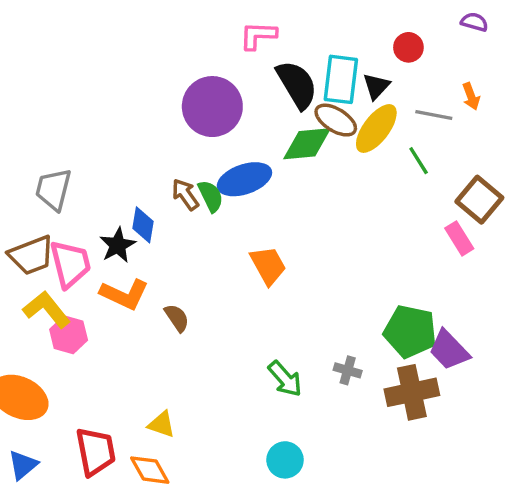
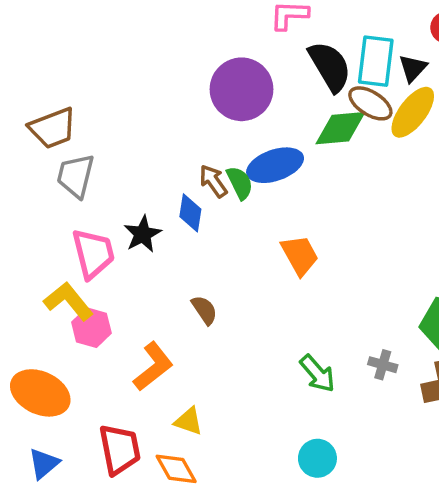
blue diamond: (143, 225) -> (190, 213), moved
brown trapezoid: (31, 255) -> (53, 128), moved
orange L-shape: (124, 294) -> (153, 366), moved, turned -63

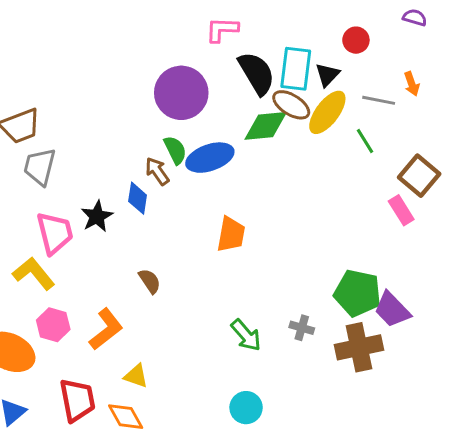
green semicircle: (240, 183) -> (175, 150), moved
orange trapezoid: (300, 255) -> (231, 234), turned 39
pink hexagon: (91, 328) -> (53, 325), moved

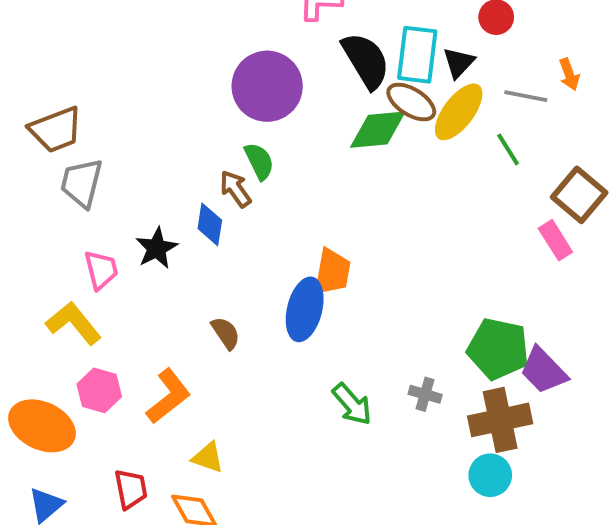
blue ellipse: (210, 158) -> (305, 309), moved, turned -57
pink trapezoid: (55, 233) -> (101, 270), size x0.7
red trapezoid: (77, 400) -> (131, 489), size x0.7
cyan circle: (246, 408) -> (490, 475), moved

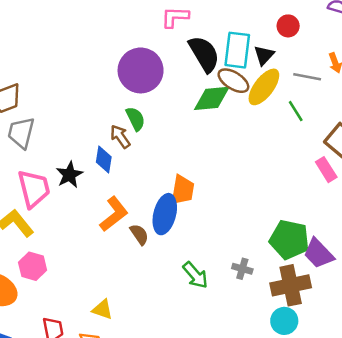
pink trapezoid: (101, 270) -> (34, 189), size x1.5
brown semicircle: (226, 333) -> (139, 234), moved
orange L-shape: (168, 396) -> (114, 214), moved

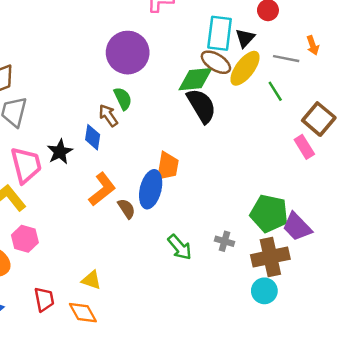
black semicircle: (204, 54) -> (201, 106), moved

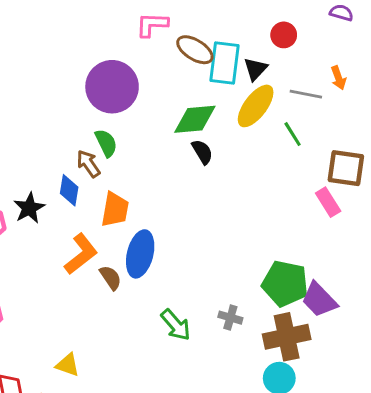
brown ellipse: (216, 62) -> (195, 50), moved
black semicircle: (201, 106) -> (202, 152), size x0.6
brown square: (319, 119) -> (346, 168), turned -32
orange trapezoid: (168, 166) -> (115, 210), moved

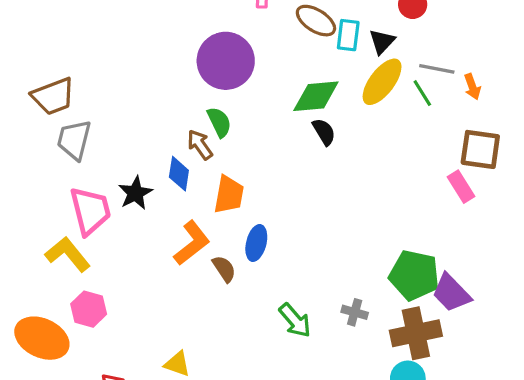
cyan rectangle: (224, 63) -> (348, 35), size x0.7
orange arrow: (338, 78) -> (472, 87), moved
green line: (293, 134) -> (422, 93), moved
blue ellipse: (140, 254) -> (256, 243), size x0.7

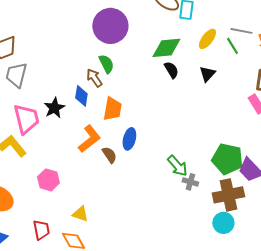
black triangle: (382, 41) -> (207, 74), moved
yellow ellipse: (382, 82) -> (207, 39), size x0.7
pink hexagon: (89, 309) -> (48, 180), moved
green arrow: (295, 320) -> (177, 166), moved

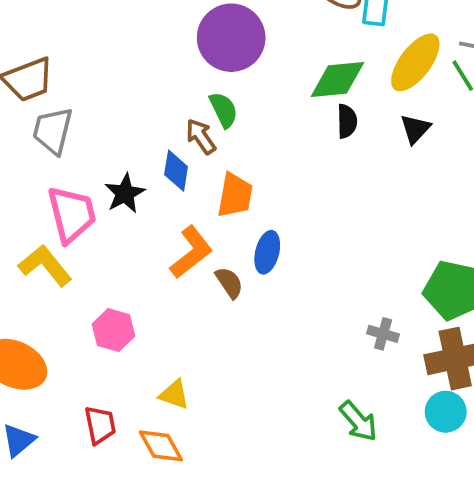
yellow ellipse: (207, 39) -> (415, 62), size x1.5
black semicircle: (171, 70) -> (347, 121), turned 30
green arrow: (177, 166) -> (358, 421), moved

